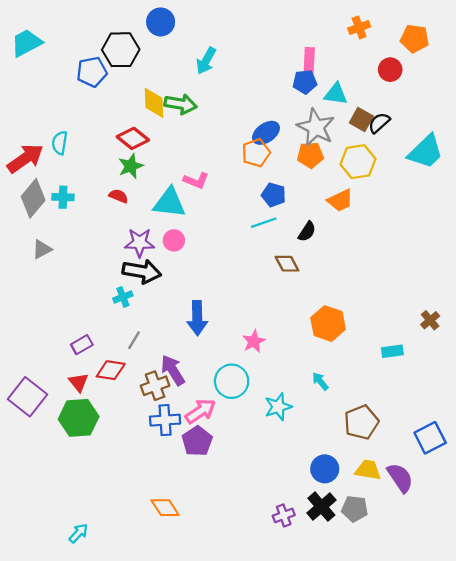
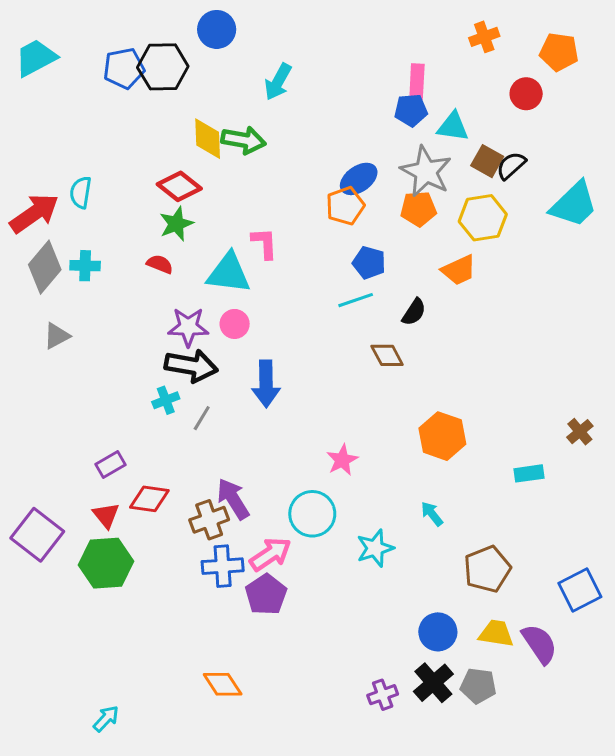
blue pentagon: (92, 72) -> (124, 68), moved
pink L-shape: (196, 181) -> (264, 243), turned -115
blue arrow: (197, 318) -> (266, 384), moved
gray line: (134, 340) -> (202, 418), moved

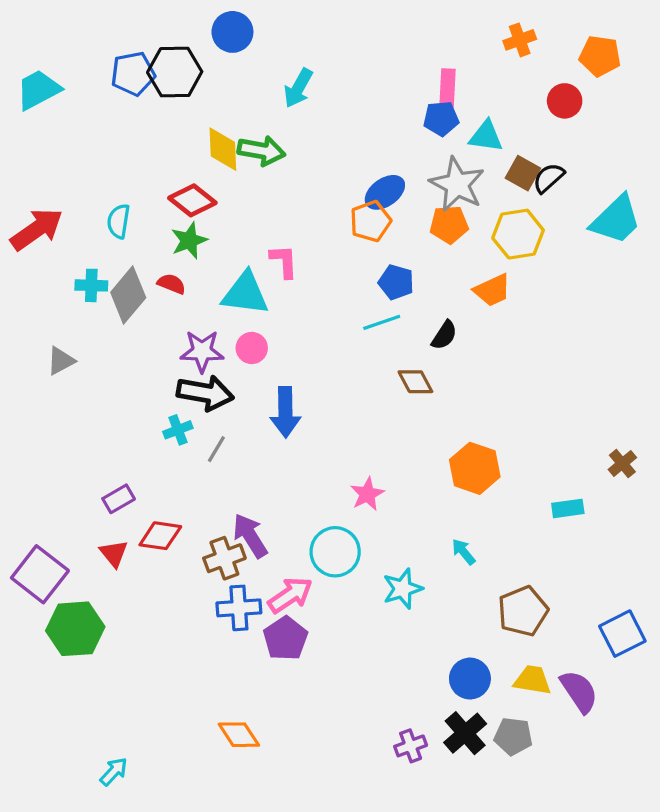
cyan trapezoid: (36, 58) -> (38, 90), moved
cyan semicircle: (81, 192) -> (119, 221), moved
gray diamond: (45, 267) -> (128, 295), moved
green hexagon: (106, 563) -> (75, 629), moved

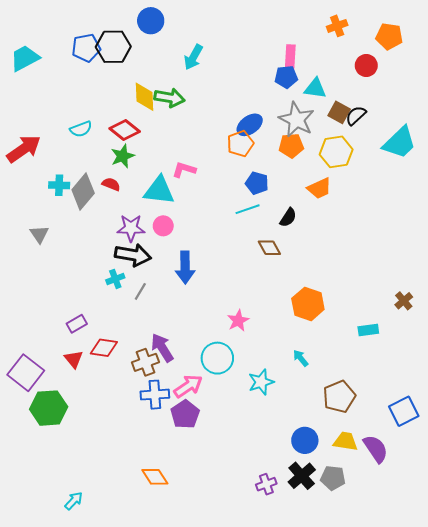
cyan semicircle: (119, 221) -> (81, 129), moved, turned -120
pink L-shape: (284, 261) -> (184, 170), turned -70
gray triangle: (61, 361) -> (39, 234), turned -36

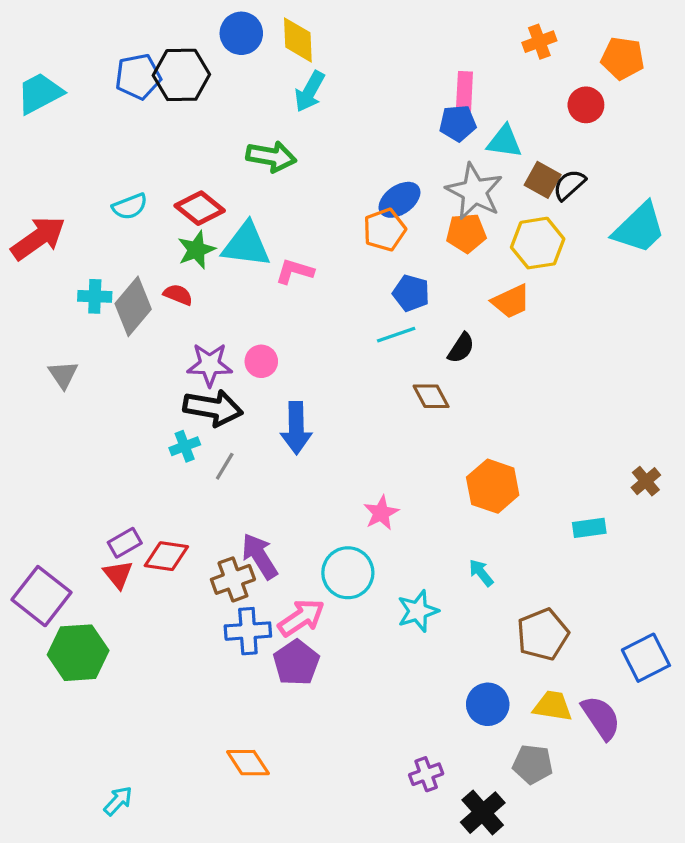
yellow diamond: (144, 97) -> (298, 40), moved
cyan triangle: (159, 190) -> (246, 245), moved
purple rectangle: (77, 324) -> (125, 543), moved
black cross: (302, 476) -> (483, 813), moved

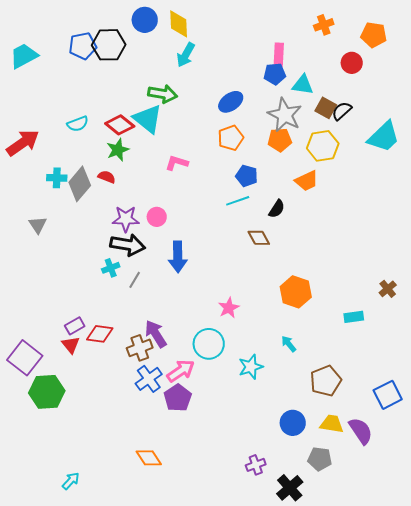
blue ellipse: (399, 200) -> (231, 102), moved
cyan triangle: (246, 245) -> (148, 119), moved, turned 32
blue cross: (248, 631) -> (149, 379), turned -32

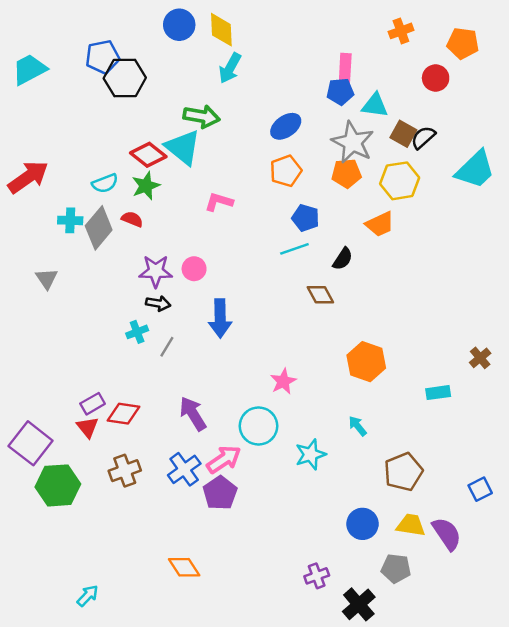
black hexagon: (109, 45) -> (125, 78), moved
cyan semicircle: (78, 124) -> (105, 183), moved
black arrow: (128, 245) -> (158, 303), size x0.6
brown cross: (140, 348) -> (125, 471), moved
blue square: (388, 395) -> (480, 489), size x0.7

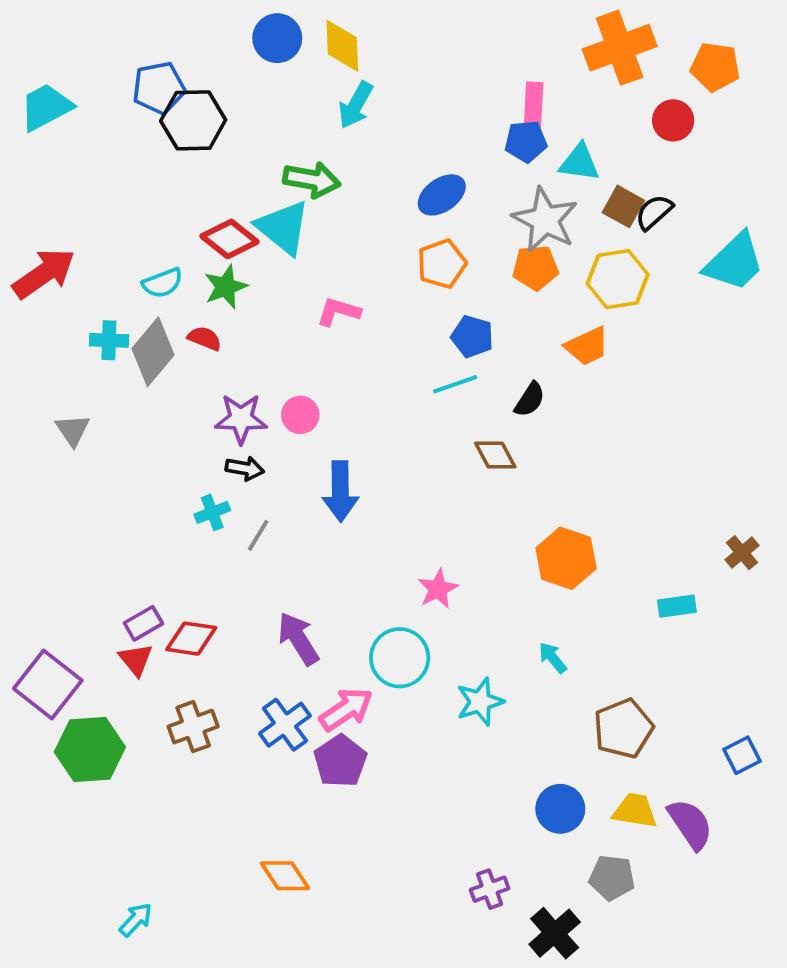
orange cross: (401, 31) -> (620, 48), size x1.8

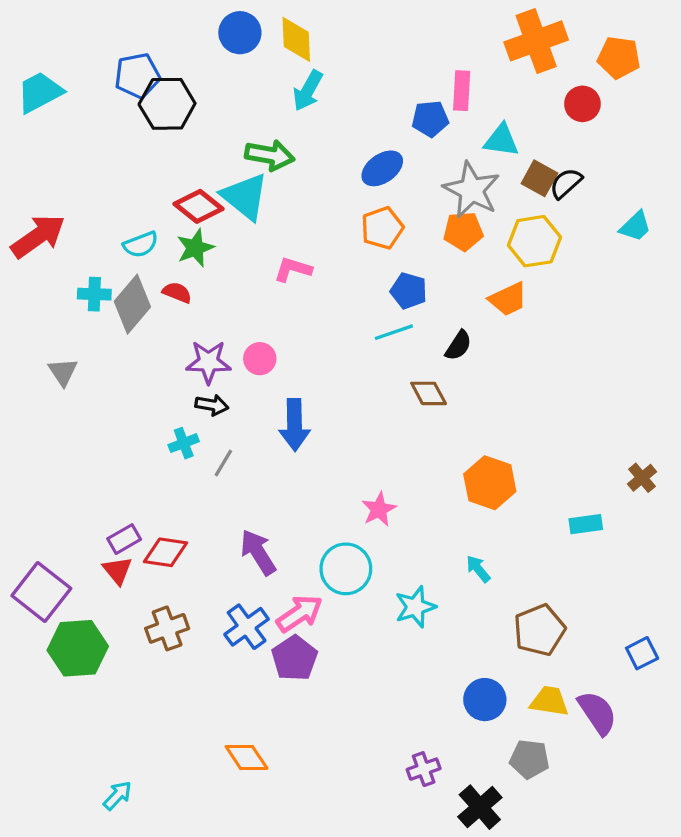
blue pentagon: (526, 141) -> (430, 119), moved
cyan trapezoid: (734, 262) -> (635, 226), size x0.6

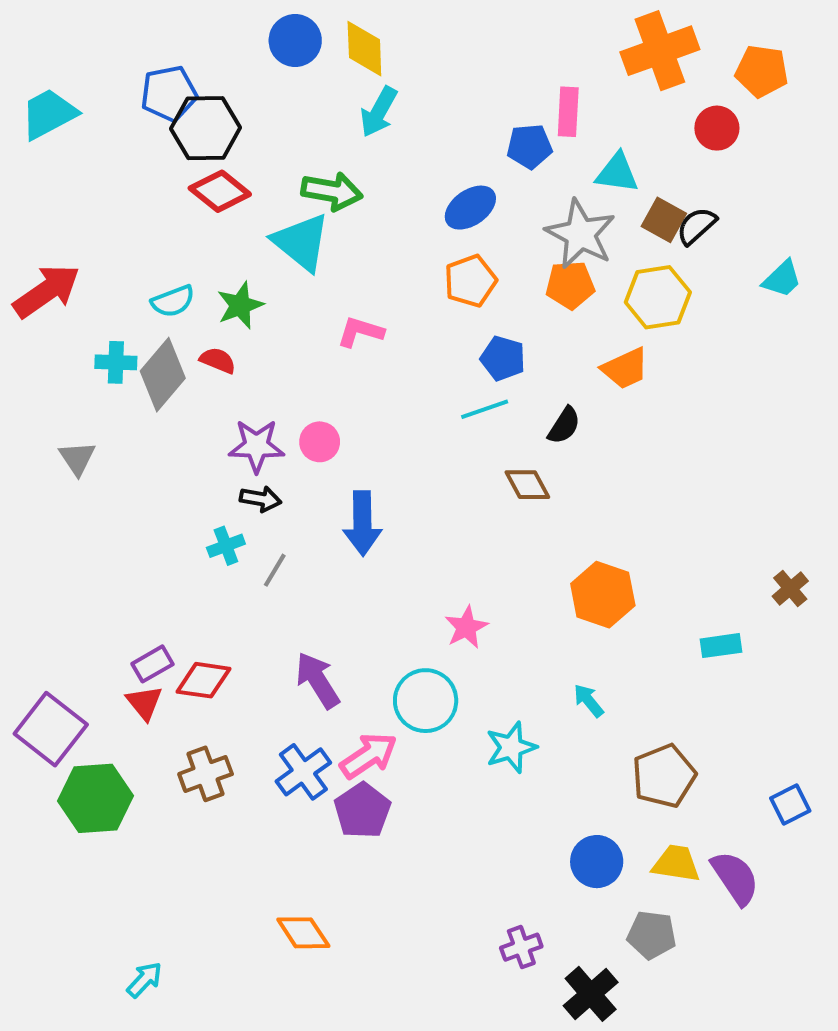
red diamond: (199, 206) -> (220, 191), moved

